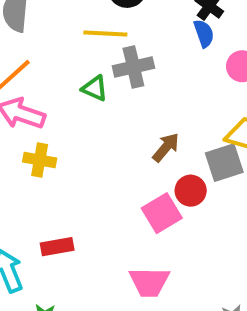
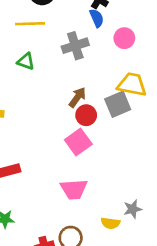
gray cross: (133, 67) -> (75, 46), moved
red circle: (191, 191) -> (86, 115), moved

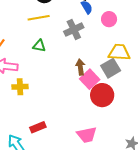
brown arrow: (77, 97) -> (80, 67), turned -35
red circle: (86, 115) -> (102, 95), moved, size x1.5
pink square: (78, 142) -> (90, 79), moved

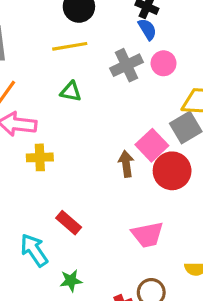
pink circle: (109, 19) -> (164, 63), moved
brown arrow: (80, 67) -> (126, 164), moved
red rectangle: (38, 127) -> (69, 223), turned 63

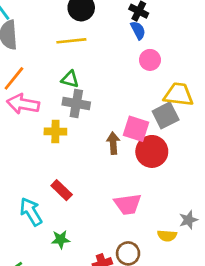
gray cross: (126, 65) -> (76, 104), moved, turned 32
pink square: (152, 145) -> (136, 129), turned -32
yellow cross: (40, 157) -> (55, 132), moved

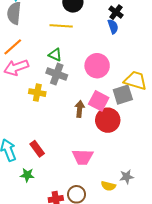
pink circle: (150, 60) -> (97, 66), moved, size x1.5
pink arrow: (23, 104) -> (16, 67), turned -40
red rectangle: (62, 190) -> (37, 149), moved

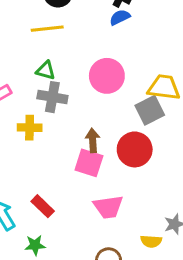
blue semicircle: (113, 27) -> (120, 17), turned -88
pink square: (99, 101) -> (89, 163), moved

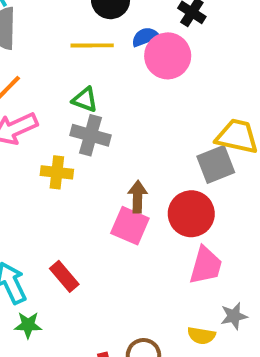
blue semicircle: (120, 17) -> (145, 37), moved
pink circle: (107, 76) -> (168, 56), moved
pink trapezoid: (108, 207) -> (206, 265), moved, turned -72
green star: (35, 245) -> (28, 325), moved

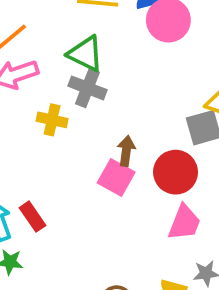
green triangle: (85, 100) -> (86, 54), size x1.5
red rectangle: (64, 276) -> (32, 217), moved

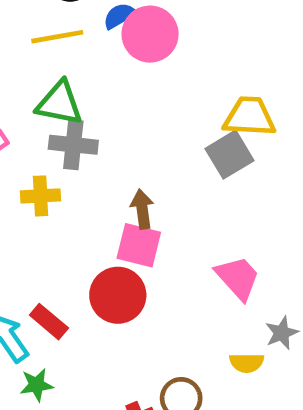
red circle: (176, 172) -> (118, 295), moved
pink trapezoid: (184, 223) -> (238, 278), turned -48

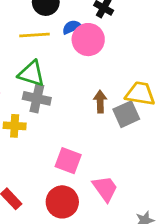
brown arrow: (142, 209) -> (100, 102), moved
pink trapezoid: (238, 278) -> (105, 188), moved
red circle: (118, 295) -> (62, 202), moved

